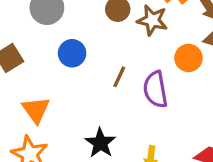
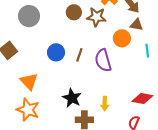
blue circle: (72, 53) -> (56, 52), moved

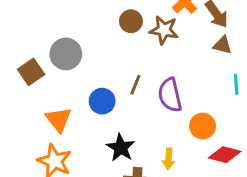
gray circle: (29, 16) -> (66, 54), moved
orange circle: (122, 38) -> (203, 126), moved
blue circle: (56, 52) -> (102, 101), moved

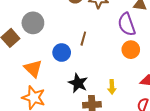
purple semicircle: (170, 95) -> (127, 24), moved
orange circle: (203, 126) -> (131, 50), moved

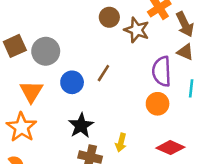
gray circle: (33, 23) -> (46, 51), moved

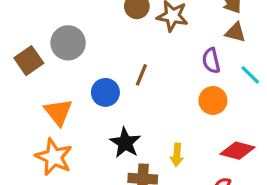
gray circle: (46, 51) -> (68, 43), moved
purple semicircle: (162, 71) -> (211, 61), size x0.7
cyan line: (191, 88) -> (250, 75), turned -42

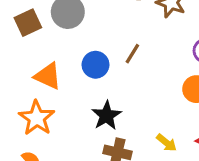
orange triangle: (58, 112) -> (48, 76), turned -36
yellow arrow: (177, 155) -> (167, 143), moved, turned -65

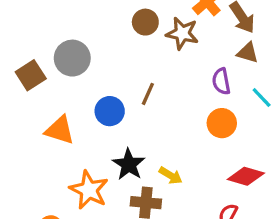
orange star: (37, 118) -> (89, 190), moved
yellow arrow: (167, 143) -> (171, 176), moved

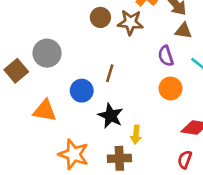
black star: (129, 164) -> (111, 116), moved
yellow arrow: (171, 176) -> (136, 135), turned 72

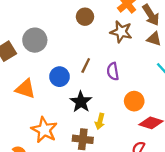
brown star: (130, 22) -> (121, 32), moved
purple semicircle: (166, 56) -> (113, 71), moved
orange circle: (170, 88) -> (134, 101), moved

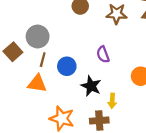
brown line: (86, 66) -> (43, 60), moved
purple semicircle: (113, 71) -> (103, 54), moved

